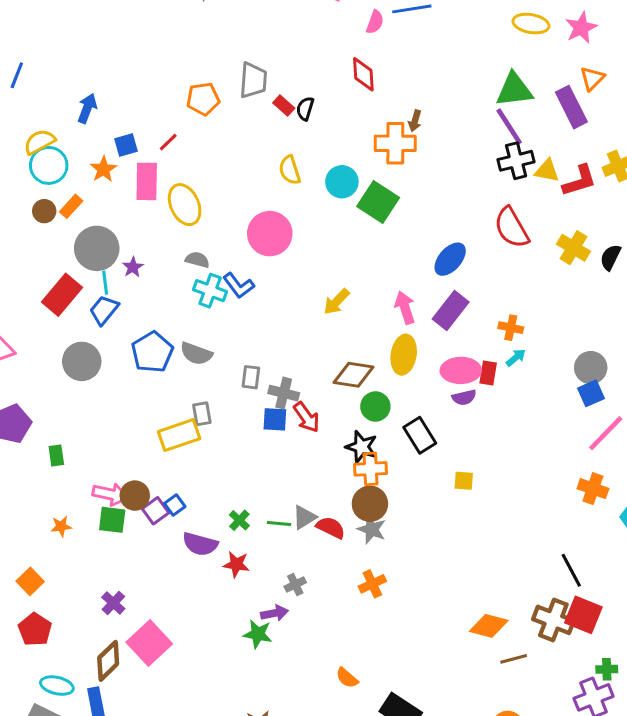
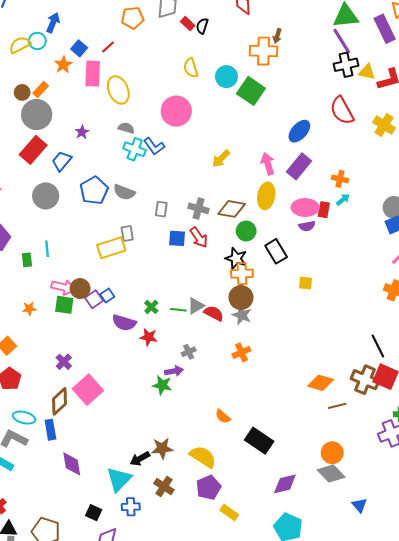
blue square: (126, 145) -> (79, 48), turned -35
cyan circle: (49, 165) -> (37, 41), moved, size x0.7
gray circle: (97, 248) -> (37, 115), moved
cyan line: (105, 283) -> (47, 249), moved
gray cross: (284, 393) -> (198, 208), moved

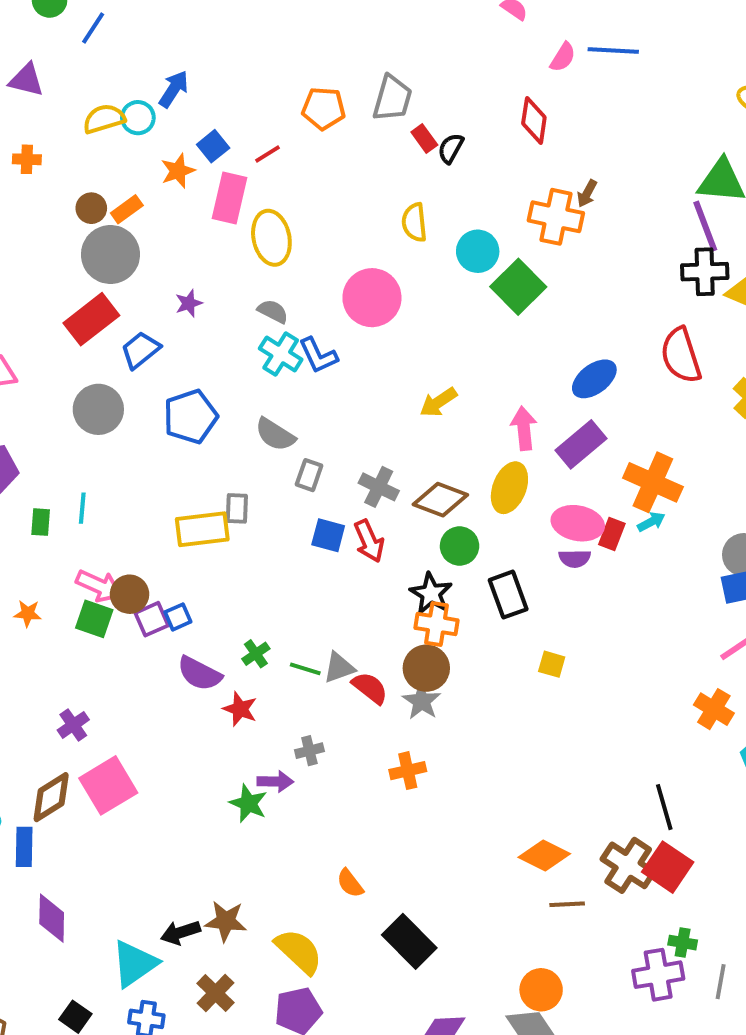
orange cross: (340, 179) -> (653, 482), size x1.8
gray semicircle: (124, 192) -> (275, 435), moved

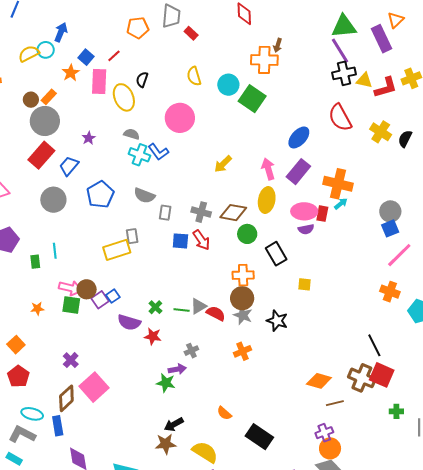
black semicircle: (451, 148) -> (142, 80), moved
black star: (431, 593) -> (277, 321), moved
black arrow: (181, 933) -> (174, 424), moved
purple cross: (658, 975) -> (324, 433), moved, size x0.7

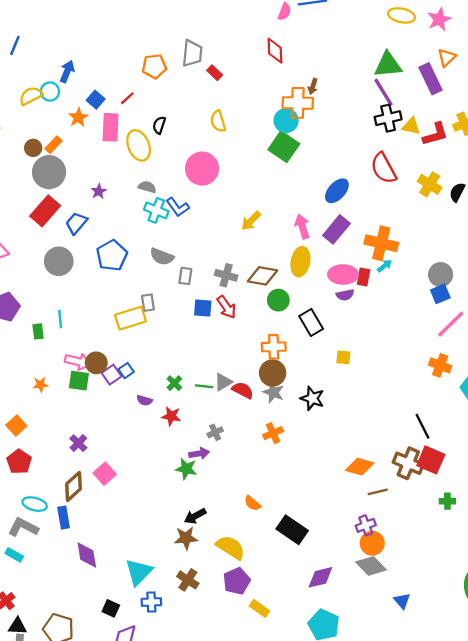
cyan circle: (228, 85) -> (286, 121), moved
purple semicircle: (129, 322) -> (144, 400), size x0.6
pink square: (94, 387) -> (105, 474), size x0.7

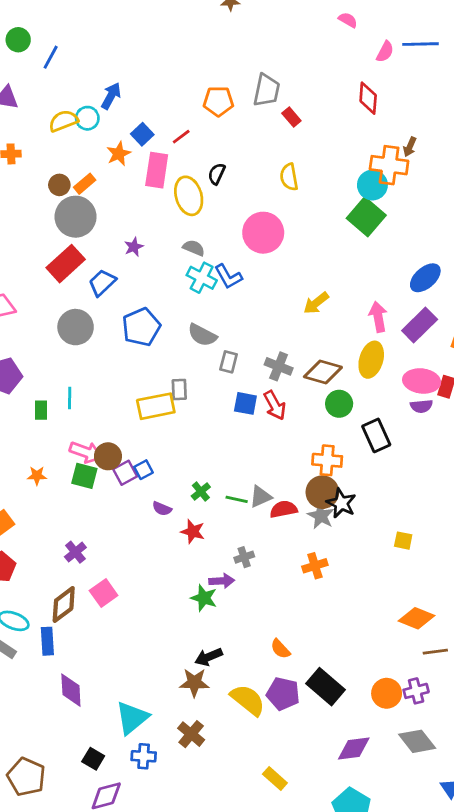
yellow square: (343, 357) -> (403, 541), moved
red semicircle: (243, 390) -> (284, 509), turned -45
black star: (312, 398) -> (341, 503), moved
orange circle: (372, 543) -> (387, 693), moved
purple pentagon: (237, 581) -> (283, 694), moved, turned 30

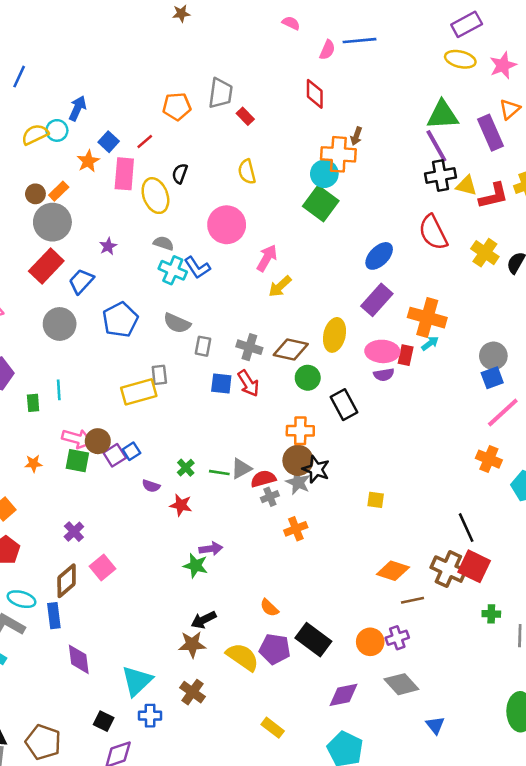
pink arrow: (378, 317) -> (267, 258), moved, turned 44
gray cross: (244, 557) -> (270, 497), moved

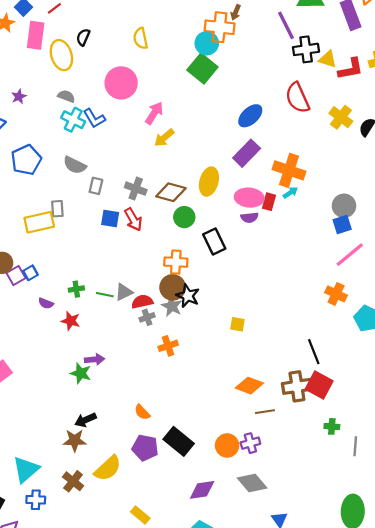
purple line: (436, 146) -> (286, 25), moved
green cross: (186, 468) -> (76, 289), turned 32
brown cross: (448, 569) -> (297, 386), turned -36
yellow semicircle: (243, 657) -> (108, 468), moved, turned 100

